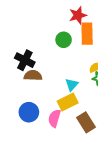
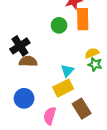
black cross: (25, 60) -> (20, 46), turned 30
pink semicircle: (54, 118) -> (50, 116), moved

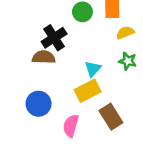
black cross: (20, 46) -> (54, 38), moved
yellow semicircle: (92, 53) -> (125, 33), moved

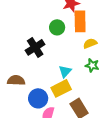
brown semicircle: (44, 57) -> (16, 80), moved
blue circle: (39, 104) -> (38, 98), moved

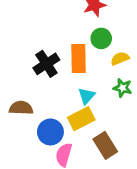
orange rectangle: (80, 21) -> (78, 58), moved
green circle: (57, 27) -> (101, 38), moved

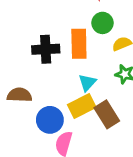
black cross: (46, 64) -> (46, 49), turned 30
brown rectangle: (105, 145) -> (107, 114), moved

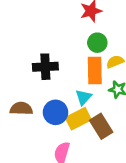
orange rectangle: (79, 44) -> (95, 71), moved
blue circle: (50, 120) -> (55, 112), moved

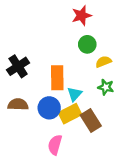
black cross: (45, 67) -> (18, 66), moved, turned -30
orange rectangle: (95, 71) -> (57, 78), moved

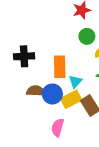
black cross: (18, 66) -> (24, 56), turned 30
brown semicircle: (18, 104) -> (36, 91), moved

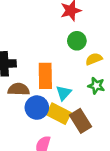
brown semicircle: (36, 91) -> (19, 89), moved
yellow rectangle: (71, 99) -> (59, 114), turned 54

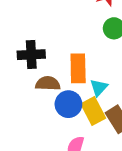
yellow rectangle: (59, 114) -> (93, 111), turned 35

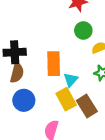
brown semicircle: (48, 83) -> (17, 73), moved, turned 102
blue circle: (68, 104) -> (24, 100), moved

